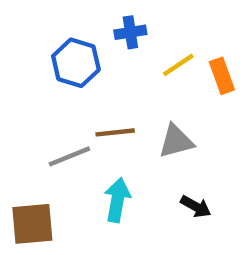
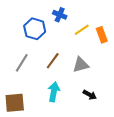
blue cross: (130, 32) -> (60, 15), turned 32
brown line: (115, 132) -> (53, 61), turned -48
gray line: (69, 156) -> (22, 63), moved, turned -36

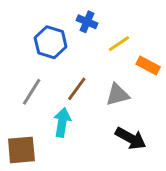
orange rectangle: (102, 35) -> (148, 66), moved, turned -42
cyan arrow: (54, 92) -> (62, 122), moved
black arrow: (90, 95) -> (131, 138), size x1.5

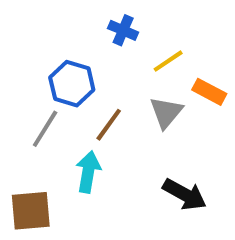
blue hexagon: (51, 42) -> (72, 84), moved
gray triangle: (118, 95) -> (166, 112), moved, turned -35

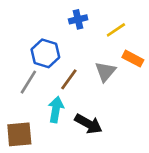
blue cross: (123, 30) -> (78, 19), turned -36
yellow line: (168, 61) -> (116, 30), moved
black arrow: (185, 194) -> (88, 124), moved

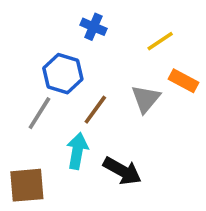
blue cross: (78, 19) -> (93, 27), moved, turned 36

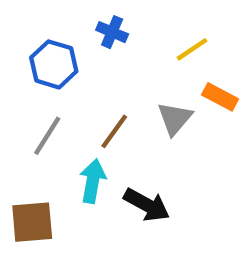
blue hexagon: (63, 74) -> (54, 64), moved

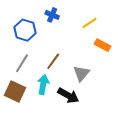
gray triangle: (175, 118) -> (81, 73), moved
brown square: (32, 222) -> (15, 91), moved, turned 30

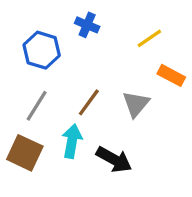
gray triangle: (81, 73) -> (136, 104), moved

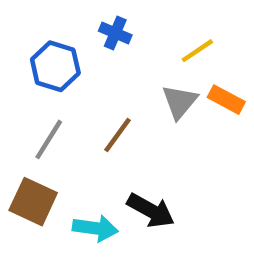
gray triangle: (136, 104) -> (180, 102), moved
cyan arrow: (72, 141) -> (95, 228), moved, turned 88

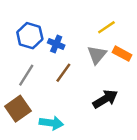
blue cross: (115, 33) -> (56, 44), moved
brown square: (33, 202) -> (18, 109), turned 30
black arrow: (151, 210) -> (105, 99), moved, turned -60

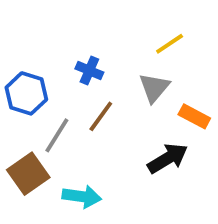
blue hexagon: (30, 36) -> (26, 93), moved
orange rectangle: (122, 54) -> (194, 116), moved
gray line: (26, 75) -> (57, 135), moved

